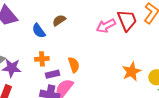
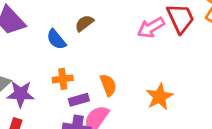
orange star: (132, 72) -> (159, 97), moved

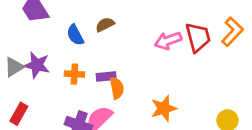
purple star: (21, 94) -> (37, 65), moved
purple rectangle: (79, 100) -> (106, 77), moved

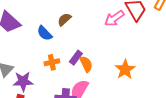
purple star: (37, 65) -> (23, 81), moved
purple rectangle: (106, 77) -> (76, 58), turned -32

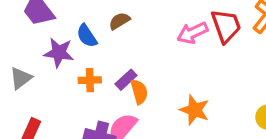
orange star: (125, 69) -> (195, 110), turned -30
purple star: (23, 81) -> (59, 53), moved

